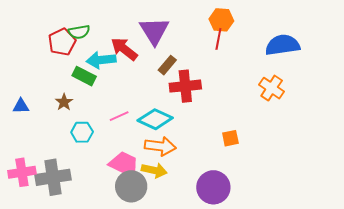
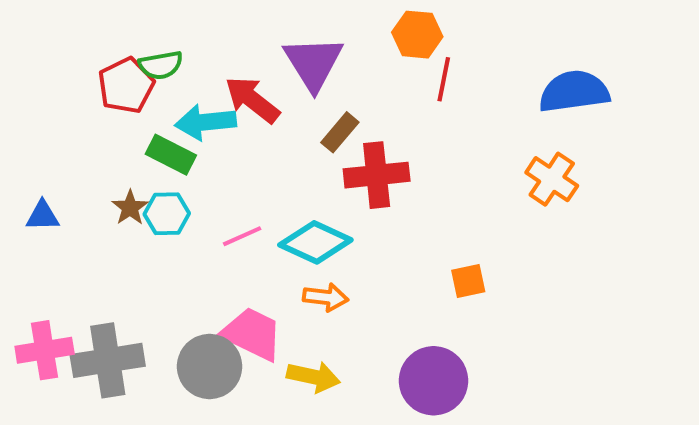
orange hexagon: (221, 20) -> (417, 35), moved
cyan hexagon: (82, 132) -> (167, 214), moved
orange arrow: (160, 146) -> (326, 297), size x0.7
yellow arrow: (154, 170) -> (313, 377), moved
gray circle: (131, 186) -> (210, 367), moved

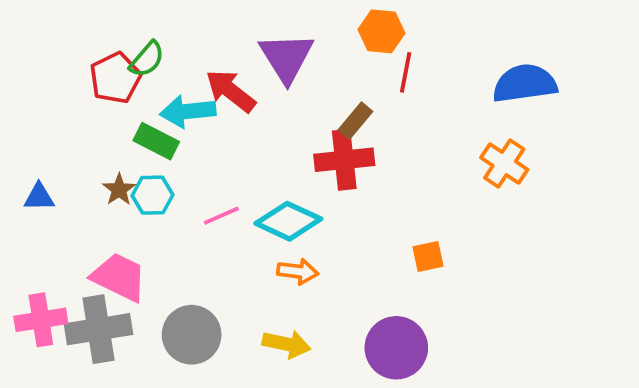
green semicircle: (161, 65) -> (147, 59), turned -39
brown rectangle: (340, 132) -> (355, 121), moved
pink trapezoid: (252, 334) -> (119, 277), moved

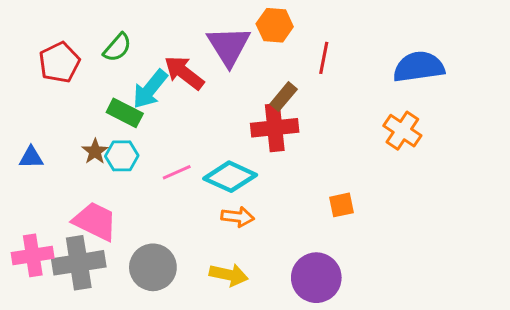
orange hexagon: (381, 31) -> (275, 25), moved
red pentagon: (115, 78) -> (59, 62), moved
cyan arrow: (188, 111) -> (150, 89), turned -45

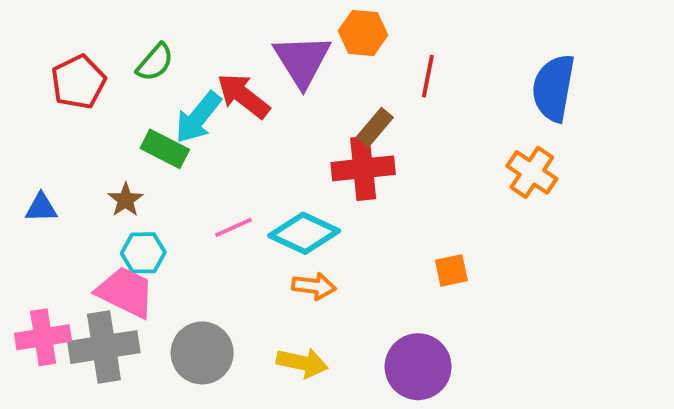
blue semicircle: (419, 67) -> (553, 88), turned -72
cyan hexagon: (122, 156) -> (143, 253), moved

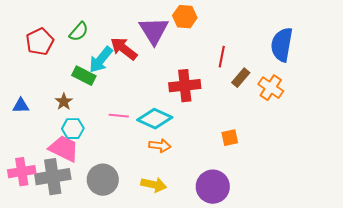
red line: (428, 76) -> (222, 57), moved
brown rectangle: (375, 127) -> (241, 78), moved
pink line: (233, 227) -> (119, 116), turned 30

